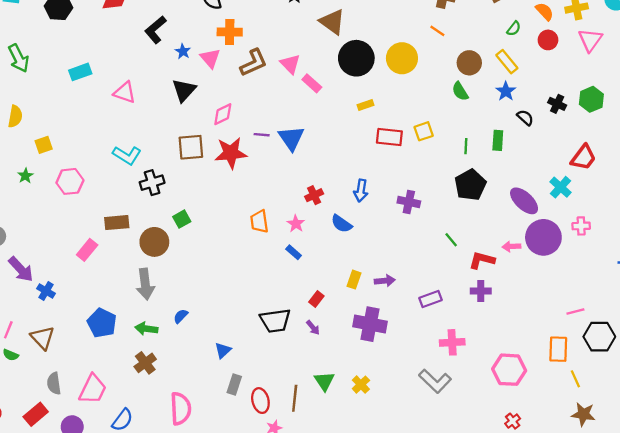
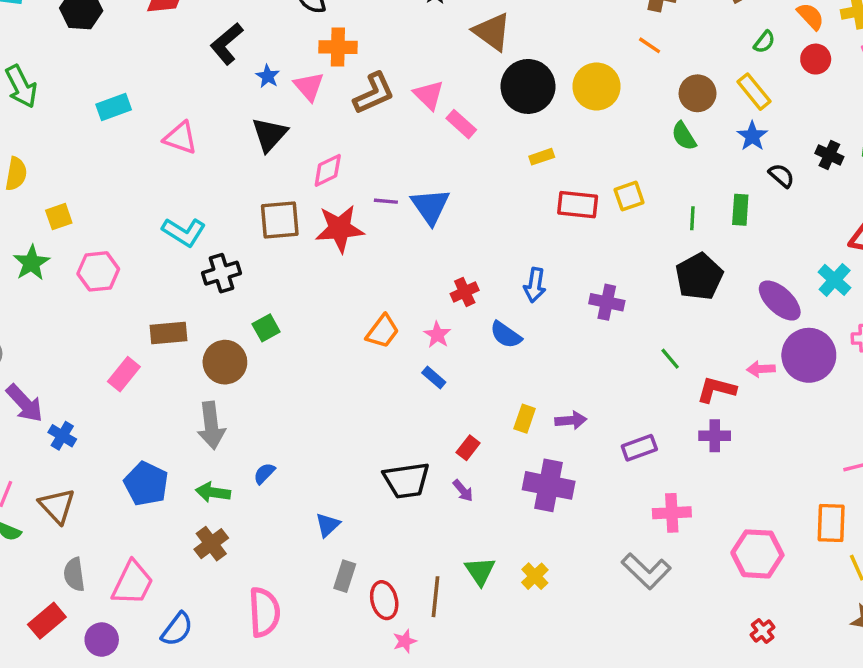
green star: (25, 176) -> (31, 263), size x1.5
orange trapezoid: (259, 221) -> (382, 331), turned -135

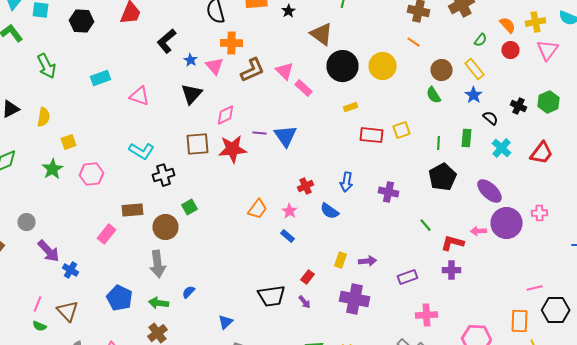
cyan cross: (835, 280) -> (502, 148), moved

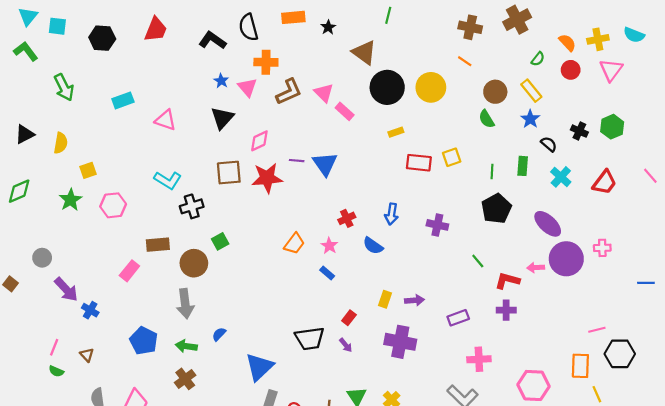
black L-shape: (166, 41) -> (212, 40), moved, turned 75
brown triangle: (68, 311) -> (87, 355), size x0.6
blue triangle: (226, 322) -> (259, 367), size x1.8

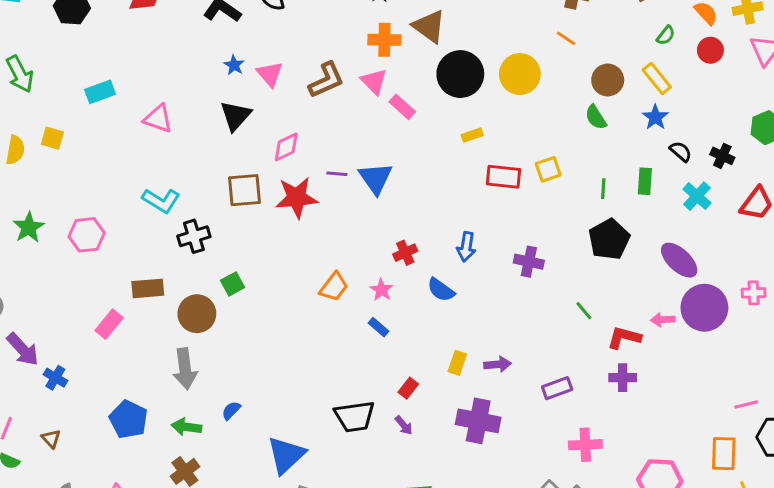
orange cross: (266, 62) -> (384, 40), moved
black cross: (579, 131) -> (722, 156), moved
yellow square: (88, 170) -> (52, 138), moved, turned 35

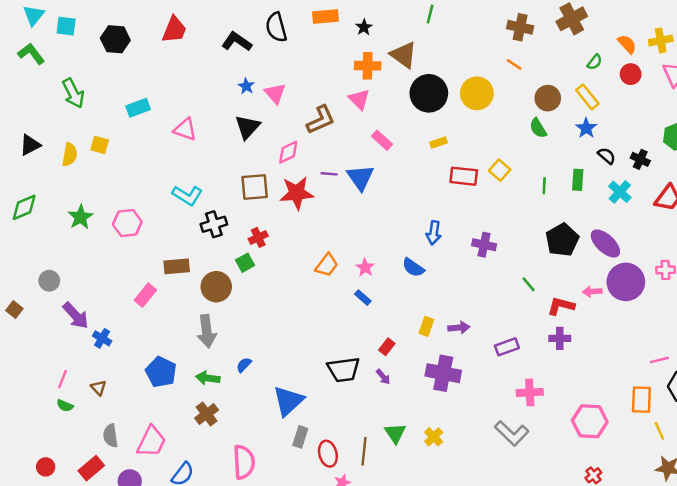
brown L-shape: (326, 80) -> (321, 120), moved
pink rectangle: (402, 107) -> (382, 140), moved
yellow square: (548, 169) -> (500, 170), turned -30
black pentagon: (609, 239) -> (562, 240), moved
red cross: (405, 253) -> (258, 237), moved

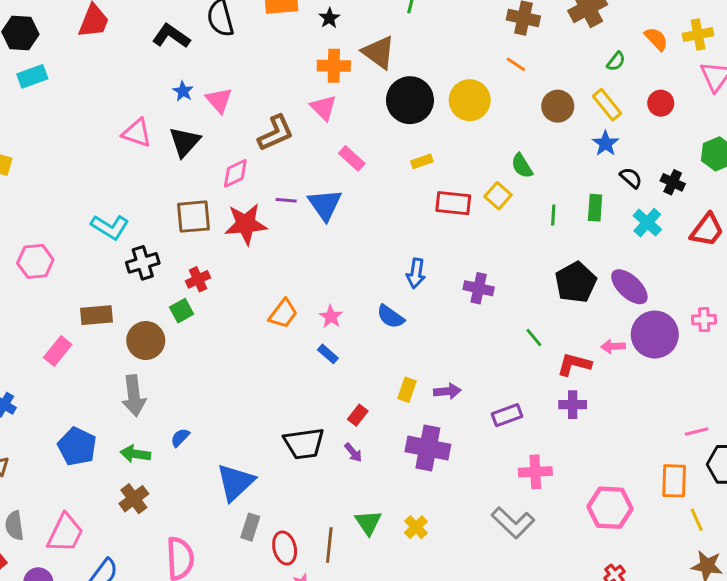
red circle: (631, 74) -> (661, 103), moved
cyan rectangle: (138, 108) -> (32, 76), moved
green semicircle: (538, 128) -> (522, 166), moved
pink triangle: (185, 129) -> (137, 133), moved

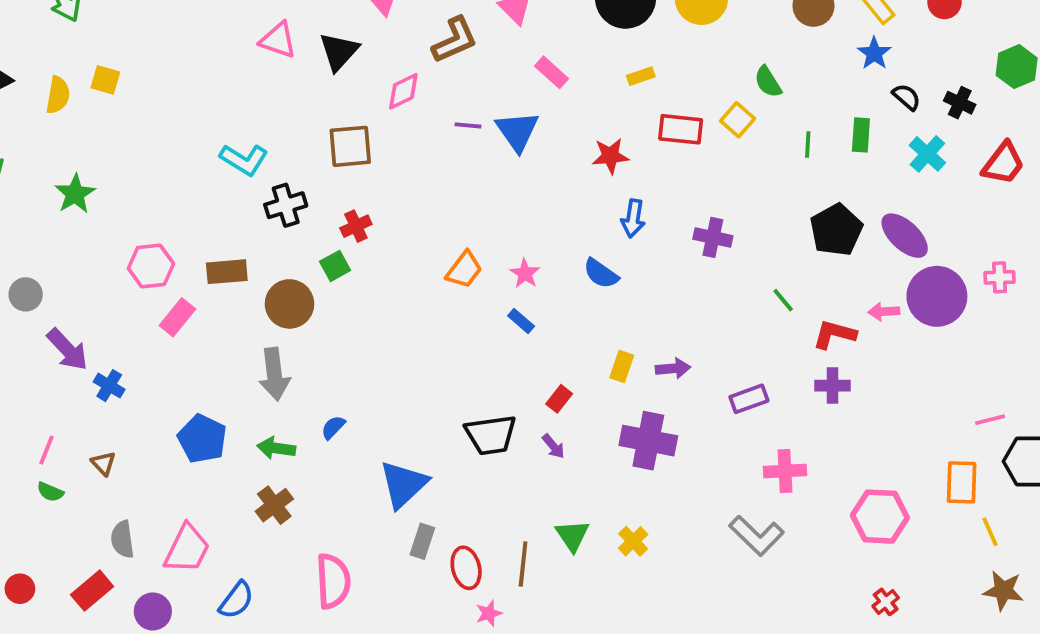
red star: (246, 224) -> (610, 156), moved, size x0.7
pink hexagon: (35, 261) -> (151, 266), moved

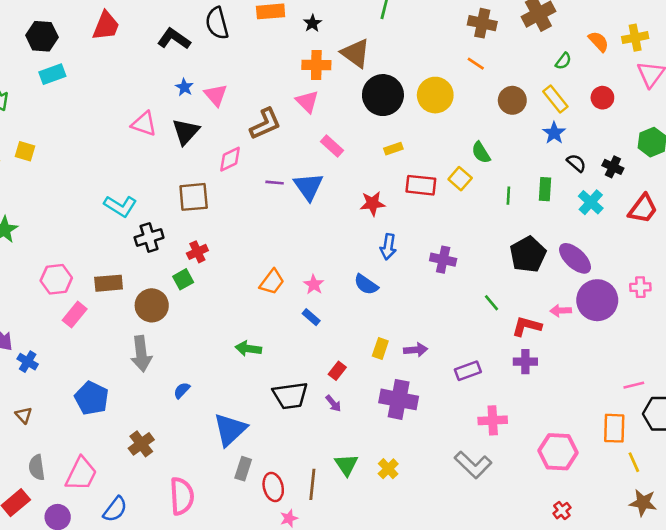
green arrow: (276, 448) -> (248, 349), moved

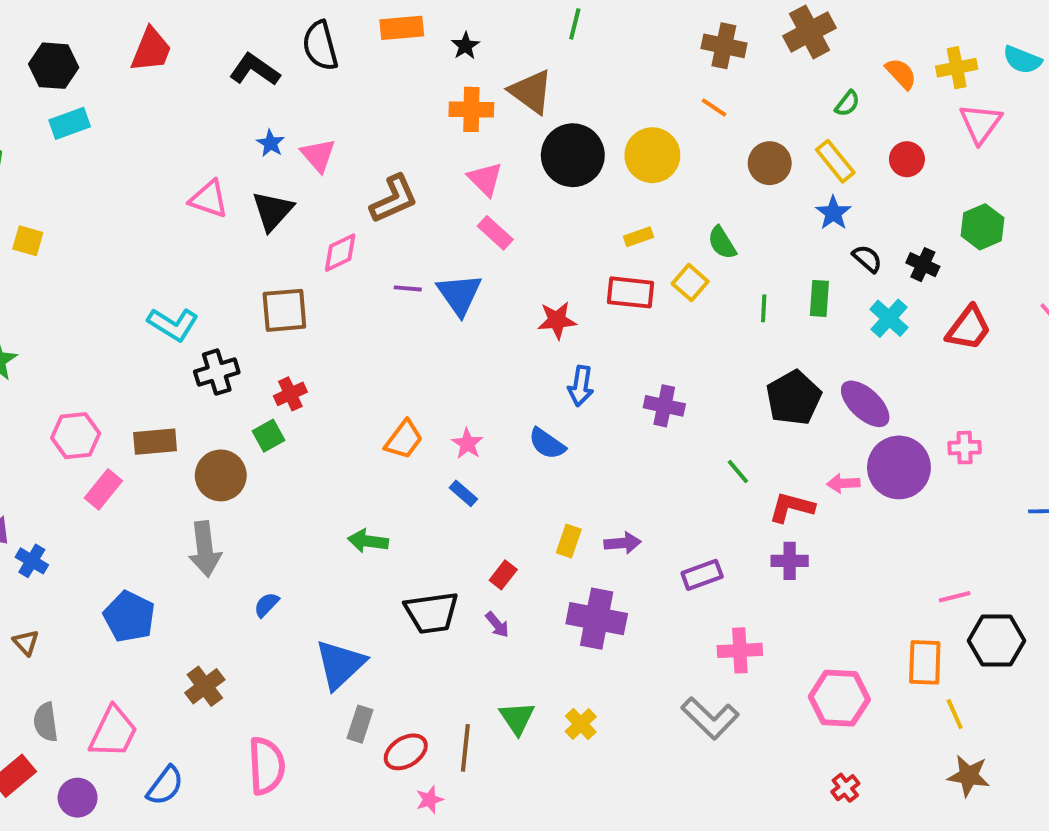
pink triangle: (307, 102) -> (485, 179), moved
yellow rectangle: (393, 149) -> (638, 237), moved
red ellipse: (273, 487) -> (406, 752), turned 72

